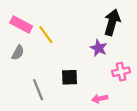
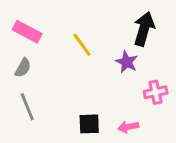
yellow line: (46, 35) -> (82, 45), moved
black square: (69, 77) -> (89, 124), moved
gray line: (38, 90) -> (27, 107), moved

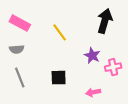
purple star: (127, 62) -> (92, 56), moved
gray semicircle: (23, 68) -> (17, 49), turned 56
black square: (89, 124) -> (59, 78), moved

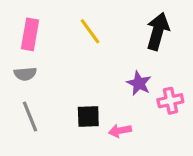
pink rectangle: (20, 23) -> (30, 34), turned 72
yellow line: (60, 32) -> (90, 31), moved
pink arrow: (93, 92) -> (120, 131), moved

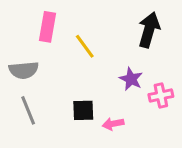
yellow line: (90, 31) -> (85, 46), moved
pink rectangle: (30, 34) -> (48, 27), moved
gray semicircle: (25, 74) -> (24, 70), size x1.4

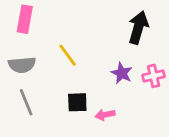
pink rectangle: (48, 27) -> (25, 19), moved
yellow line: (85, 46) -> (68, 55), moved
pink cross: (161, 95) -> (154, 76), moved

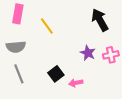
black arrow: (138, 27) -> (100, 20), turned -45
yellow line: (68, 55) -> (47, 26), moved
black square: (77, 102) -> (56, 74), turned -35

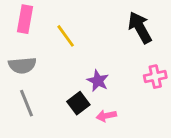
purple star: (88, 53) -> (98, 81), moved

